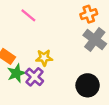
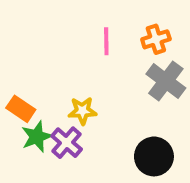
pink line: (28, 15) -> (106, 41), moved, turned 49

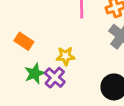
orange rectangle: (21, 109) -> (24, 41), moved

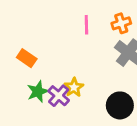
yellow star: (66, 56) -> (74, 87), moved, turned -30

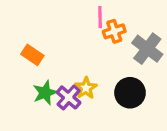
orange cross: (121, 23) -> (114, 31), moved
black circle: (120, 105) -> (130, 93), moved

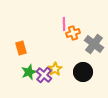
orange rectangle: (32, 55) -> (21, 48), turned 40

